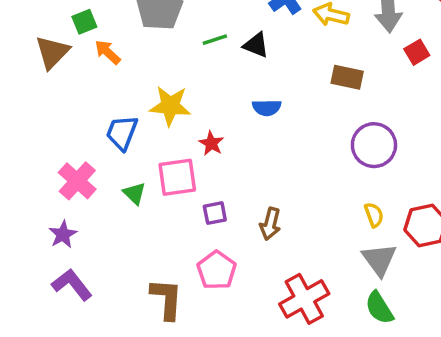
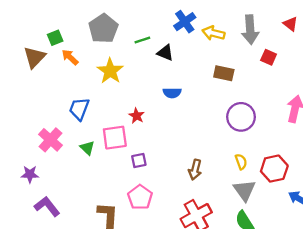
green line: (215, 40) -> (142, 40), moved
red square: (417, 52) -> (269, 57), turned -35
yellow star: (170, 106) -> (110, 71), moved, turned 30
brown arrow: (270, 224) -> (195, 170), moved
purple star: (63, 234) -> (30, 174), moved, turned 30

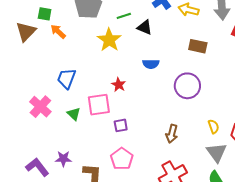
green square: (55, 38) -> (45, 14), turned 32
yellow star: (110, 71) -> (109, 40), moved
purple circle: (241, 117) -> (187, 86), moved
purple star: (30, 174) -> (63, 159), moved

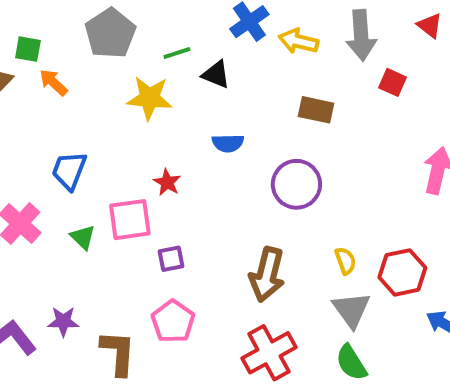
yellow star: (109, 40) -> (149, 98), turned -30
brown arrow: (172, 134) -> (267, 274), size x1.5

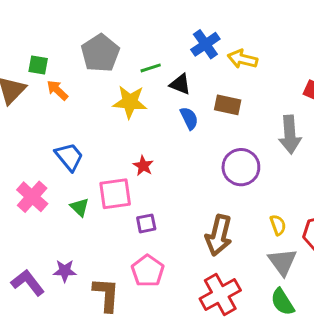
gray arrow: (361, 35) -> (290, 135), moved
brown rectangle: (316, 110) -> (228, 105), moved
blue semicircle: (228, 143) -> (189, 118), moved, turned -115
blue trapezoid: (69, 171) -> (69, 157), turned 120

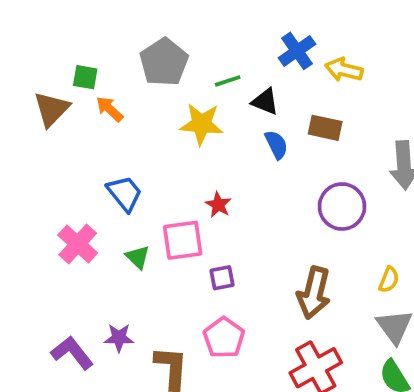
yellow semicircle: (278, 225) -> (389, 280), turned 42

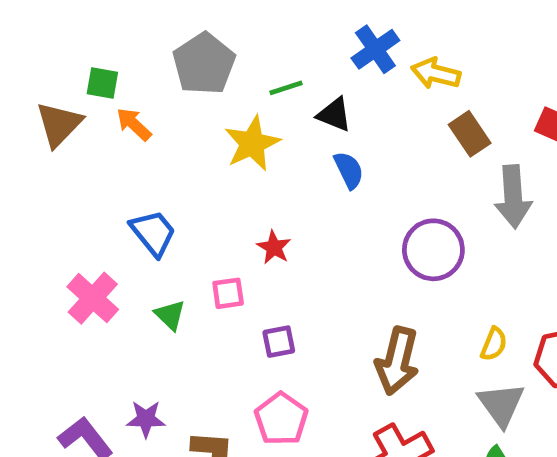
yellow star: (201, 124) -> (252, 143), turned -30
brown rectangle: (325, 128) -> (470, 134), moved, turned 44
pink square: (183, 240) -> (228, 293), size x0.6

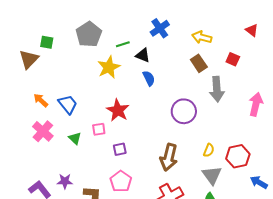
yellow arrow: (436, 73) -> (202, 37), moved
orange arrow: (134, 124) -> (41, 100), moved
red star: (274, 247) -> (118, 110), size x1.6

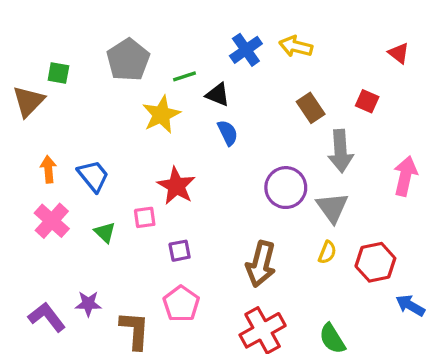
yellow arrow: (202, 37) -> (296, 46), moved
orange arrow: (41, 100) -> (48, 169), turned 42
gray triangle: (212, 175) -> (332, 207), moved

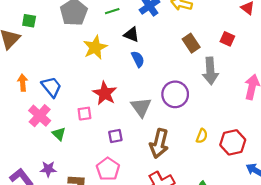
green line: (185, 76) -> (112, 11), moved
gray triangle: (332, 207) -> (141, 107), moved
pink cross: (52, 221) -> (40, 116), moved
green triangle: (105, 232) -> (59, 134), moved
purple square: (180, 251) -> (115, 136), moved

